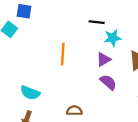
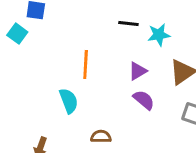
cyan star: (113, 38) -> (159, 35), moved
cyan semicircle: (30, 93) -> (69, 101), moved, turned -132

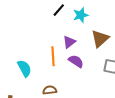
black line: (128, 24) -> (59, 10), turned -48
orange line: (86, 64) -> (53, 56), moved

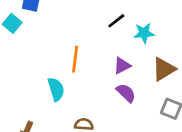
orange line: (53, 56) -> (75, 59), moved

